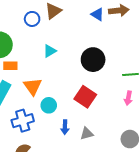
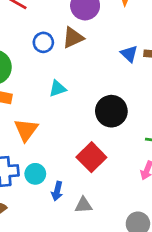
cyan circle: (49, 105) -> (35, 174), moved

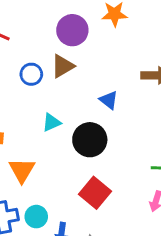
blue triangle: (129, 54) -> (109, 100), moved
black circle: (111, 111) -> (90, 140), moved

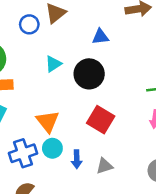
blue triangle: (109, 100) -> (100, 37), turned -36
orange triangle: (22, 170) -> (48, 121), moved

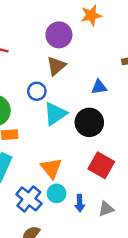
blue circle: (29, 24) -> (37, 91), moved
cyan triangle: (53, 64) -> (55, 114), size x1.5
blue cross: (23, 153) -> (29, 199), turned -30

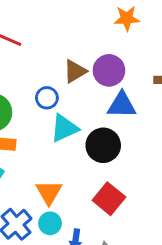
purple circle: (59, 35) -> (109, 70), moved
blue triangle: (99, 87) -> (122, 105), size x1.5

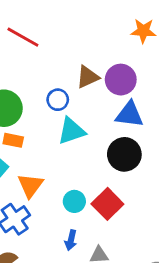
black circle: (103, 145) -> (124, 154), moved
orange triangle: (49, 192) -> (30, 185), moved
cyan circle: (50, 223) -> (74, 201), moved

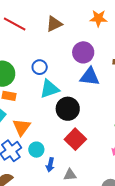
brown triangle: (88, 77) -> (54, 24), moved
black circle: (124, 154) -> (68, 109), moved
cyan circle: (74, 201) -> (36, 150), moved

